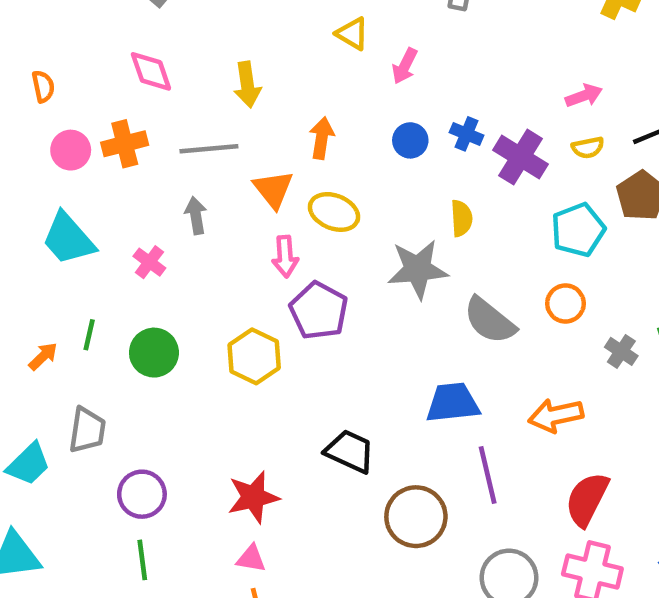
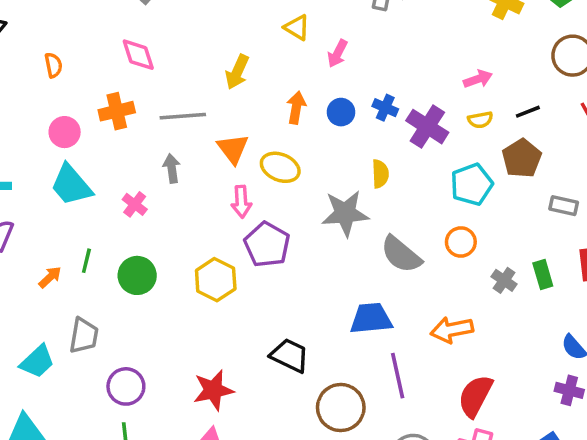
yellow arrow: (247, 85) -> (237, 72), moved, turned 32
orange arrow: (322, 138) -> (296, 108), moved
pink circle: (71, 150) -> (65, 132), moved

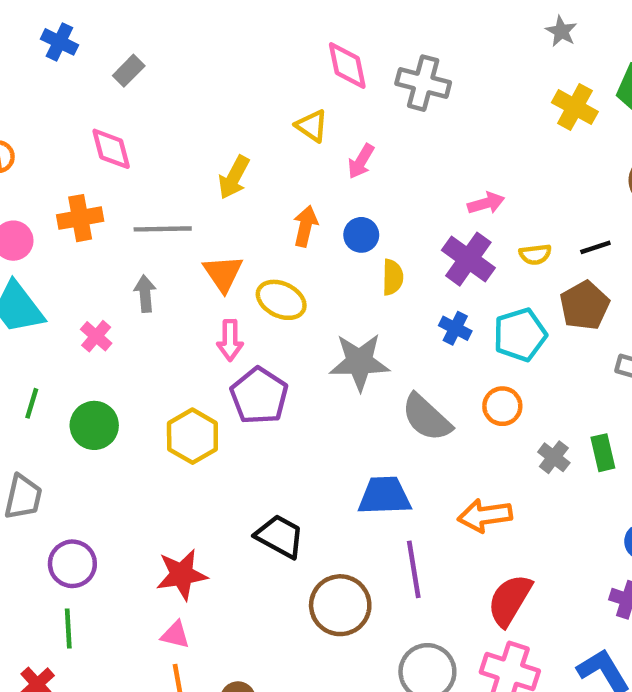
pink arrow: (478, 79) -> (486, 203), moved
blue cross: (385, 108) -> (455, 328), moved
yellow semicircle: (380, 174) -> (393, 277), moved

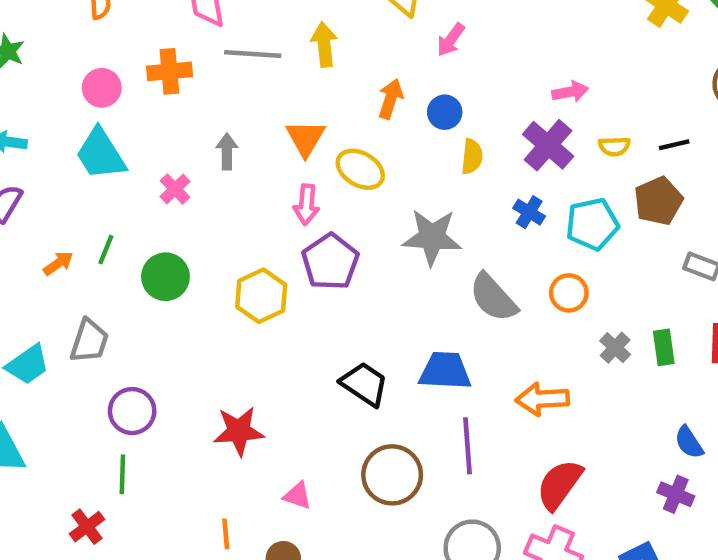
yellow arrow: (234, 177) -> (324, 45), turned 141
gray line: (163, 229) -> (253, 54), moved
black trapezoid: (280, 536) -> (364, 384), moved
pink triangle: (175, 635) -> (297, 496), moved

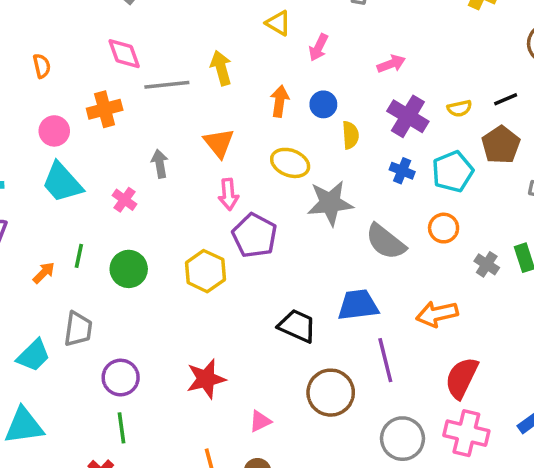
pink arrow: (570, 92) -> (391, 64), moved
yellow ellipse: (360, 169) -> (290, 163), moved
pink triangle: (297, 496) -> (260, 421), turned -35

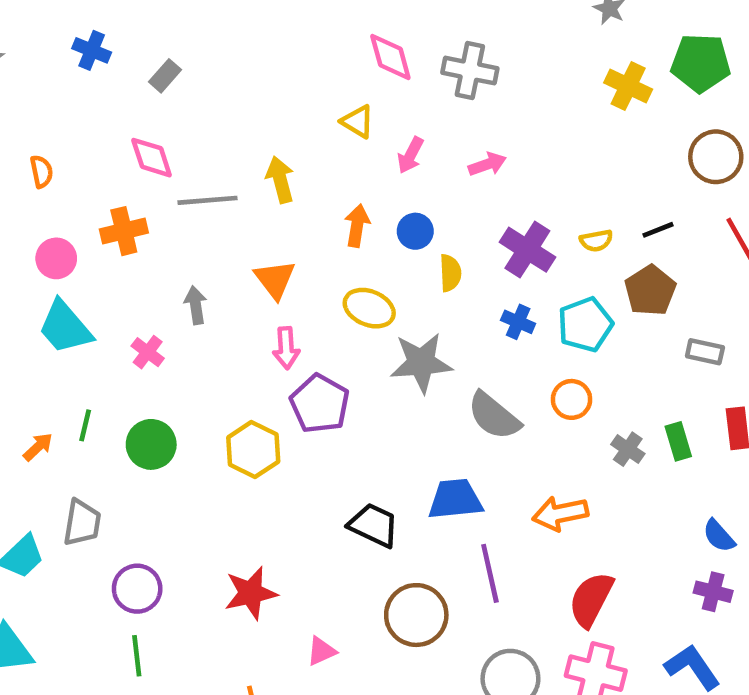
pink arrow: (391, 64) -> (487, 164), moved

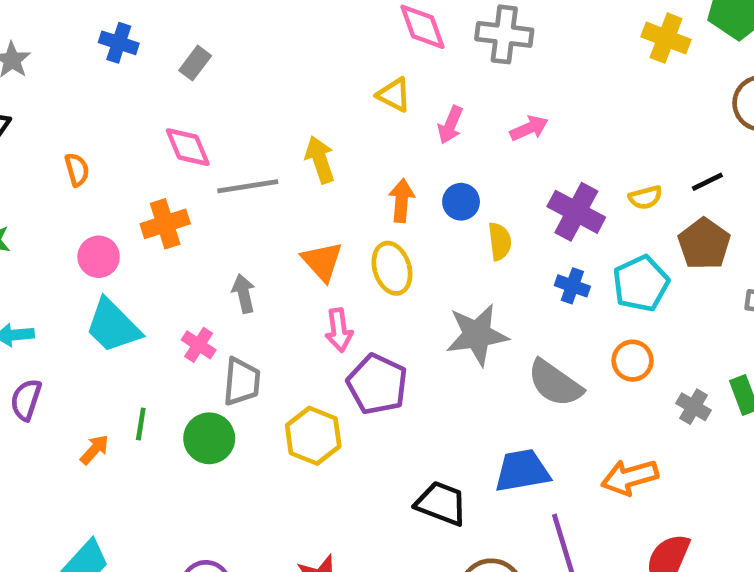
yellow ellipse: (369, 308) -> (392, 268), moved, turned 54
gray trapezoid: (82, 523) -> (242, 382), moved

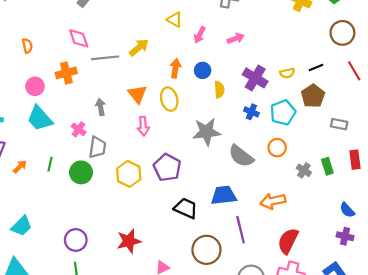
yellow arrow: (320, 160) -> (139, 47), turned 66
purple pentagon: (377, 384) -> (167, 167), moved
orange arrow: (94, 449) -> (20, 167), moved

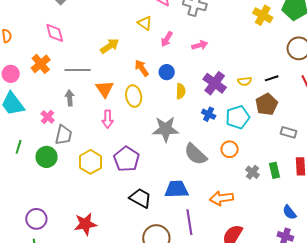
gray line: (105, 58) -> (78, 70), moved
orange arrow: (175, 68) -> (142, 68), turned -48
orange cross: (66, 73) -> (41, 64), turned -30

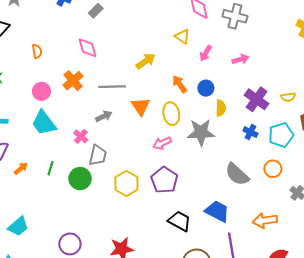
gray arrow: (70, 98) -> (104, 116), turned 70
pink arrow: (108, 119) -> (162, 143), moved, turned 66
gray star: (166, 129) -> (201, 132), moved
blue trapezoid: (176, 189) -> (217, 211), turned 30

